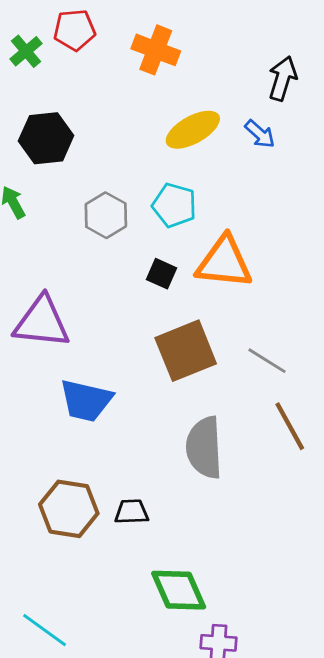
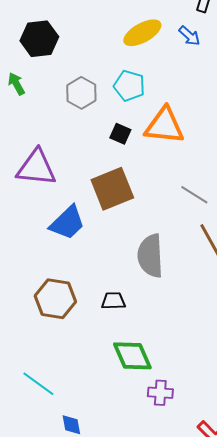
brown square: (186, 351) -> (112, 189), moved
blue trapezoid: (86, 401) -> (67, 223), turned -57
black trapezoid: (132, 512) -> (113, 301), moved

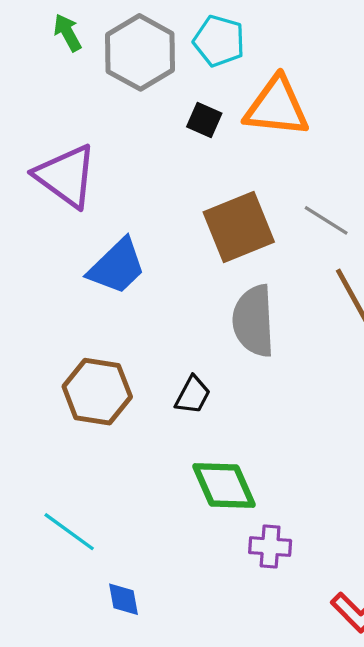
green arrow: (16, 84) -> (68, 33), moved
gray hexagon: (81, 93) -> (140, 52), size x1.4
purple triangle: (36, 168) -> (66, 176), turned 30
brown square: (112, 189) -> (239, 227), moved
black trapezoid: (113, 301) -> (193, 395), turned 120

